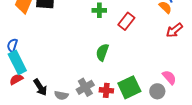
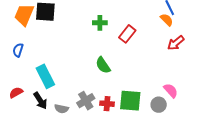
blue semicircle: (12, 45) -> (18, 50), moved
green semicircle: (102, 52) -> (103, 65), turned -54
cyan rectangle: (17, 62) -> (45, 76), moved
green square: (129, 87) -> (130, 101), turned 30

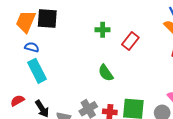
blue semicircle: (18, 50) -> (32, 47), moved, turned 88
cyan rectangle: (45, 76) -> (37, 71), moved

